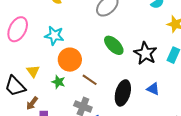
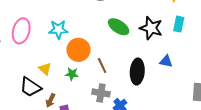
brown line: (90, 80) -> (102, 66), turned 42

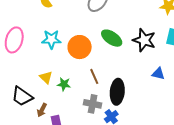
orange circle: (78, 50) -> (80, 47), moved
yellow triangle: (45, 69) -> (46, 77), moved
black ellipse: (137, 72) -> (117, 92), moved

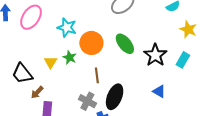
green star: (64, 84) -> (70, 57), moved

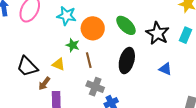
yellow triangle: (51, 62) -> (58, 64), moved, turned -32
brown line: (97, 75) -> (89, 60), moved
black ellipse: (115, 97) -> (127, 61), moved

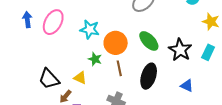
brown line: (89, 60) -> (119, 68), moved

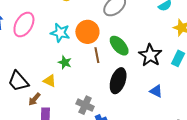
orange circle: (116, 43) -> (87, 32), moved
brown line: (119, 68) -> (97, 55), moved

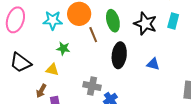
green ellipse: (119, 46) -> (113, 21), turned 40
black trapezoid: (18, 81) -> (20, 63), moved
blue triangle: (156, 91) -> (153, 64), moved

